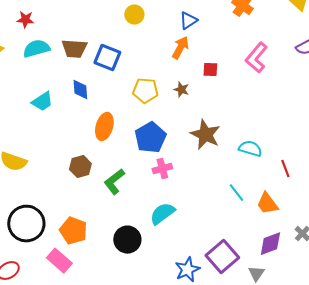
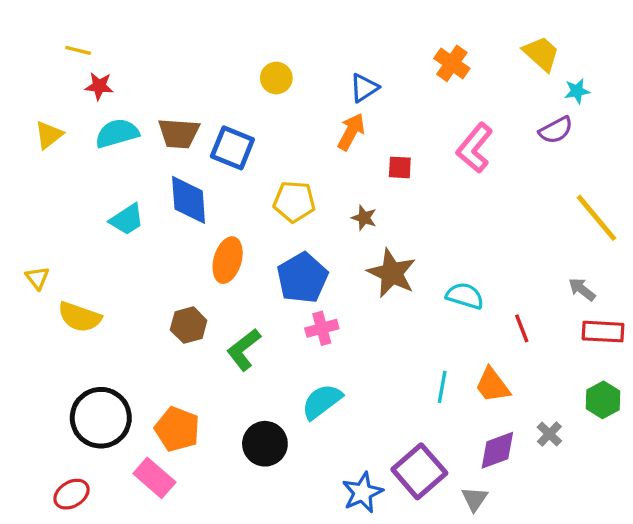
blue diamond: (80, 90) -> (189, 200), size x1.5
brown star: (181, 90) -> (364, 218), moved
cyan line: (236, 193) -> (442, 387), moved, turned 48

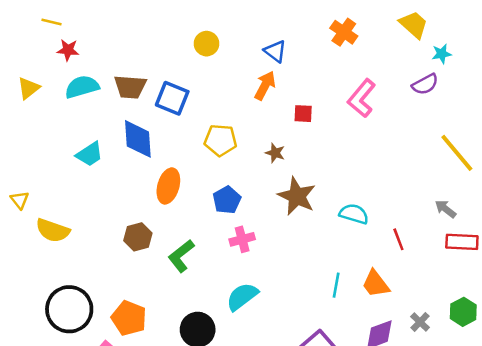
blue triangle: (364, 88) -> (275, 51), turned -50
blue pentagon: (302, 278) -> (227, 200), size x0.7
green hexagon: (603, 400) -> (463, 312), moved

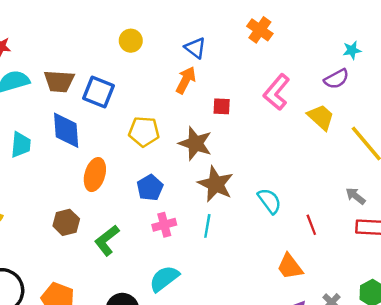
yellow trapezoid: (414, 25) -> (321, 117), moved
brown star: (275, 153) -> (195, 143), size x1.8
cyan trapezoid: (90, 154) -> (21, 145), turned -52
cyan semicircle: (354, 214) -> (269, 201), turned 36
cyan line: (336, 285) -> (207, 226), moved

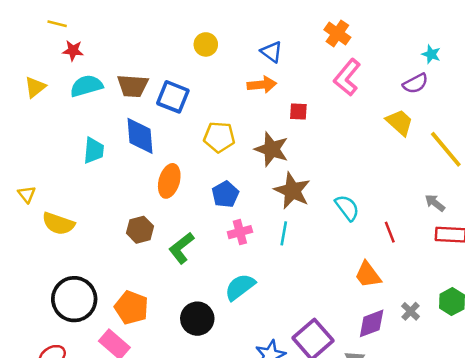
cyan star: (352, 50) -> (431, 54), turned 30
orange arrow: (186, 80) -> (262, 85), turned 56
pink L-shape: (277, 92) -> (347, 77), moved

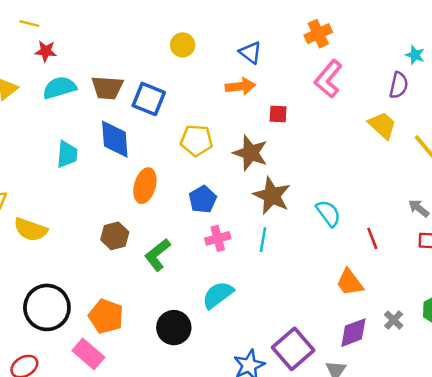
orange cross: (337, 33) -> (318, 34), turned 30
purple semicircle: (415, 83) -> (399, 85), turned -50

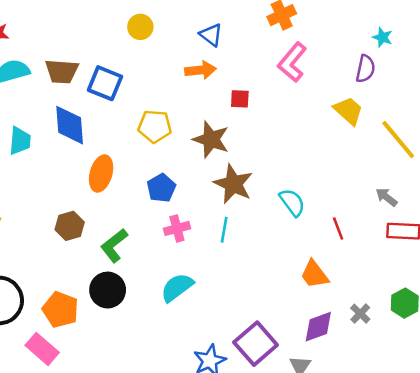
black circle: (174, 328) -> (108, 290), moved

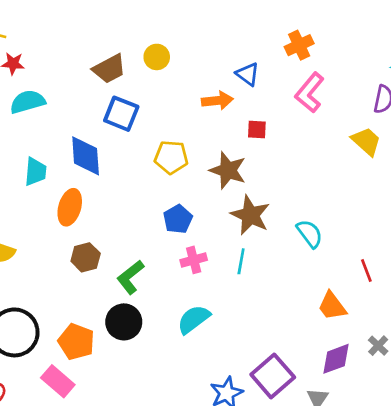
blue triangle: (211, 35) -> (248, 74), moved
brown trapezoid: (62, 71) -> (109, 69), moved, turned -32
orange ellipse: (101, 174) -> (70, 207), moved
red line: (338, 228) -> (366, 271), moved

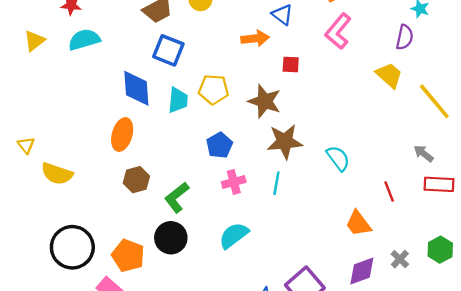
cyan trapezoid: (35, 172) -> (178, 100), moved
brown star: (250, 215) -> (285, 142), turned -30

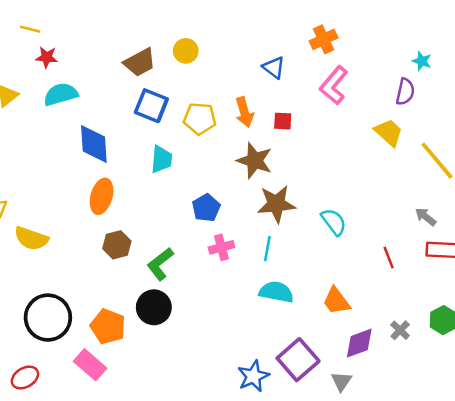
orange arrow: (255, 38) -> (244, 112), moved, turned 80
blue diamond: (136, 88) -> (94, 144), moved
yellow pentagon: (214, 89) -> (200, 118), moved
orange trapezoid: (358, 224) -> (336, 301), moved
cyan semicircle: (234, 235) -> (276, 292), moved, turned 48

